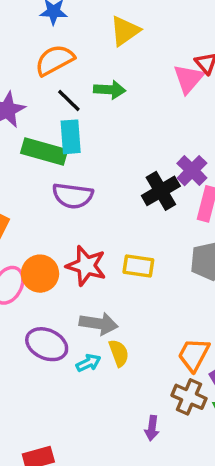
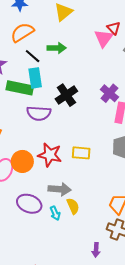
black cross: (161, 191) -> (66, 95), moved
cyan arrow: (88, 363) -> (55, 213), turned 96

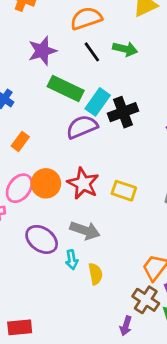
cyan rectangle: (35, 78) -> (98, 102), moved, turned 30
purple semicircle: (39, 113) -> (82, 127), turned 140
yellow semicircle: (73, 206) -> (95, 274), moved
purple arrow: (96, 250) -> (126, 326), moved

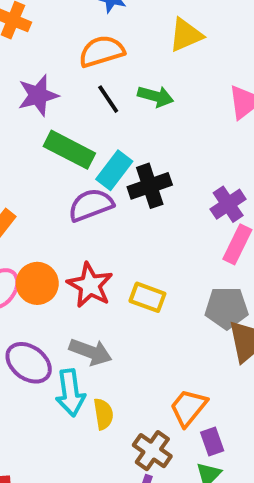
cyan arrow: (72, 260) -> (70, 393), size x1.6
brown cross: (146, 300) -> (152, 451), moved

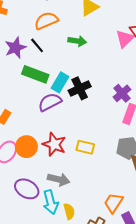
black line: (108, 99) -> (37, 45), moved

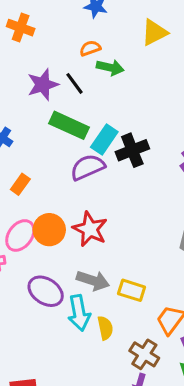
orange semicircle: (46, 21) -> (90, 48), size x0.6
green arrow: (77, 41) -> (110, 68), moved
yellow rectangle: (85, 147) -> (132, 290), moved

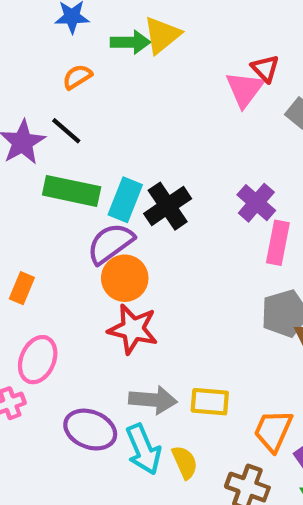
green arrow: (110, 68) -> (130, 42), moved
orange circle: (49, 230) -> (125, 278), moved

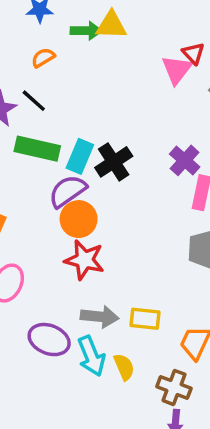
yellow triangle: (162, 35) -> (111, 25), turned 40

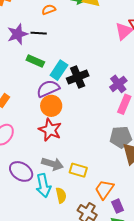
black line: (34, 101) -> (39, 33), turned -49
green rectangle: (37, 149) -> (35, 61), size x0.7

